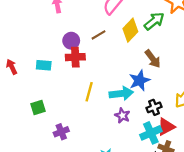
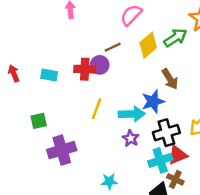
purple circle: (71, 41) -> (100, 65), moved
black cross: (154, 107) -> (166, 133), size x1.5
purple cross: (61, 132) -> (62, 150), size x1.6

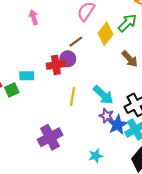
blue star: (153, 101) -> (117, 125), moved
cyan arrow: (132, 114) -> (103, 95), turned 55
green square: (39, 121) -> (12, 90), moved

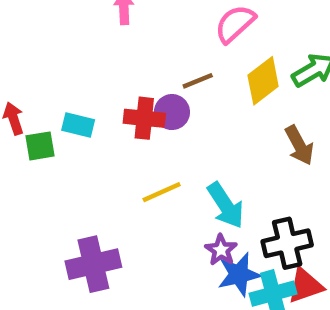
yellow line: (73, 96) -> (162, 192), turned 42

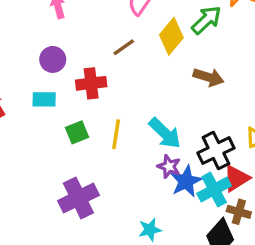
purple circle: (172, 112) -> (53, 59), moved
brown arrow: (299, 145) -> (209, 77), turned -32
green square: (40, 146) -> (77, 132), moved
yellow line: (162, 192) -> (116, 134), turned -44

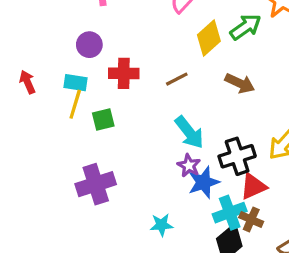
brown line: (124, 47) -> (177, 79), moved
yellow line: (116, 134) -> (75, 104), moved
cyan cross: (214, 190) -> (230, 213), moved

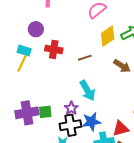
green square: (103, 120) -> (45, 112), moved
black cross: (237, 156) -> (70, 125), moved
purple star: (189, 166) -> (71, 108), moved

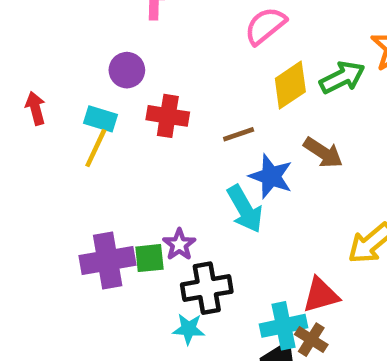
purple star: (71, 108) -> (179, 244), moved
blue star: (91, 122) -> (271, 176), moved, turned 30

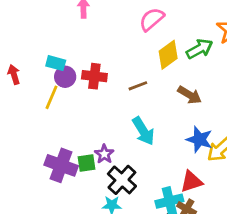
purple circle: (127, 70) -> (65, 77), moved
cyan rectangle: (101, 119) -> (56, 63), moved
blue star: (271, 176) -> (199, 139), moved
purple cross: (108, 260) -> (61, 165), turned 32
black cross: (207, 288) -> (122, 180), turned -36

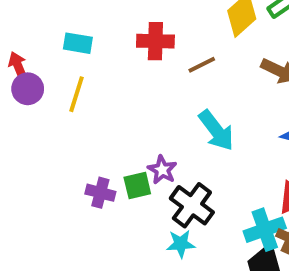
red cross: (94, 76) -> (155, 41), moved
purple circle: (65, 77) -> (28, 89), moved
purple cross: (61, 165) -> (100, 193), size x0.6

